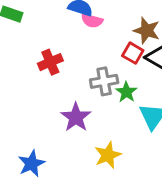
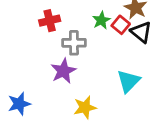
gray cross: (104, 81) -> (74, 43), moved
green star: (126, 92) -> (101, 20), moved

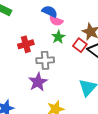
green star: (101, 20) -> (58, 37), moved

